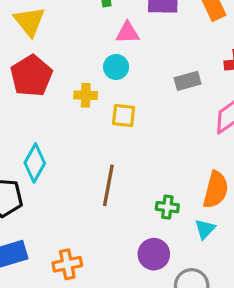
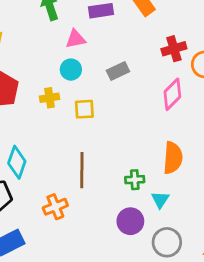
gray rectangle: (188, 81) -> (118, 71), moved
cyan triangle: (205, 229) -> (160, 200), moved
orange cross: (67, 264) -> (55, 207), moved

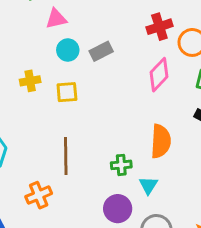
cyan circle: (71, 70) -> (68, 50), moved

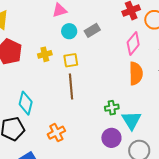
orange semicircle: (161, 141) -> (136, 73), moved
brown line: (66, 156) -> (71, 86), moved
cyan triangle: (148, 185) -> (131, 120), size x1.5

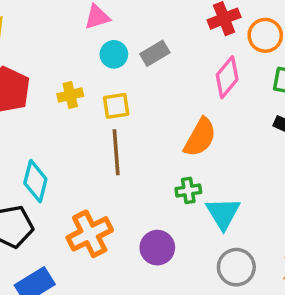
orange semicircle: (136, 73) -> (200, 137), moved, turned 30
orange cross: (56, 133) -> (90, 234), size x1.4
purple circle: (111, 138) -> (157, 248), moved

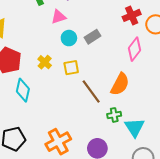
yellow cross: (70, 95) -> (45, 62), turned -32
brown line: (116, 152) -> (91, 92), moved, turned -30
cyan diamond: (35, 181) -> (23, 90), moved

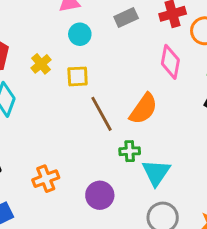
gray rectangle: (92, 37) -> (126, 18), moved
pink diamond: (134, 49) -> (170, 62), turned -35
orange cross: (58, 142) -> (46, 179), size x0.7

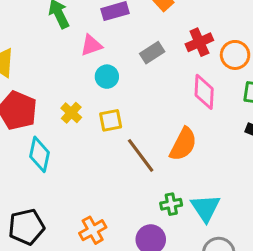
green cross: (130, 151) -> (171, 204), moved

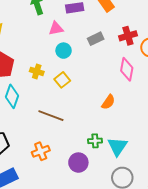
yellow cross: (71, 113) -> (37, 71), turned -32
yellow square: (111, 120) -> (62, 80), turned -35
orange semicircle: (183, 144) -> (108, 102), size x0.7
brown line: (141, 155) -> (51, 116), moved, turned -40

